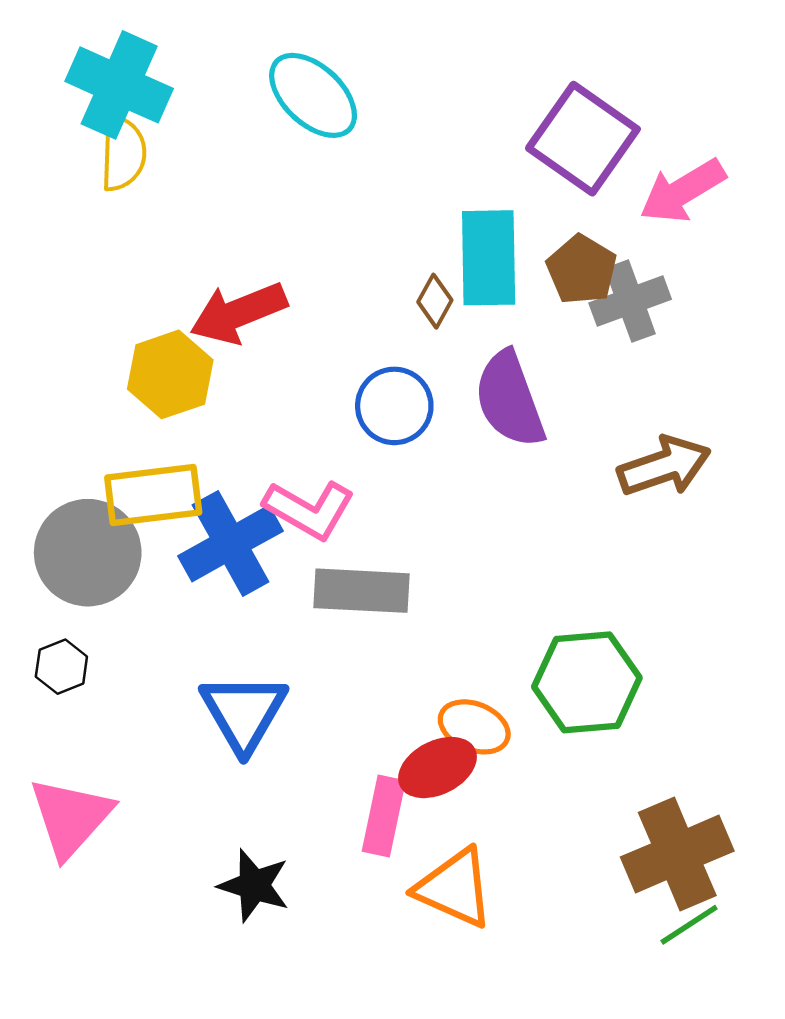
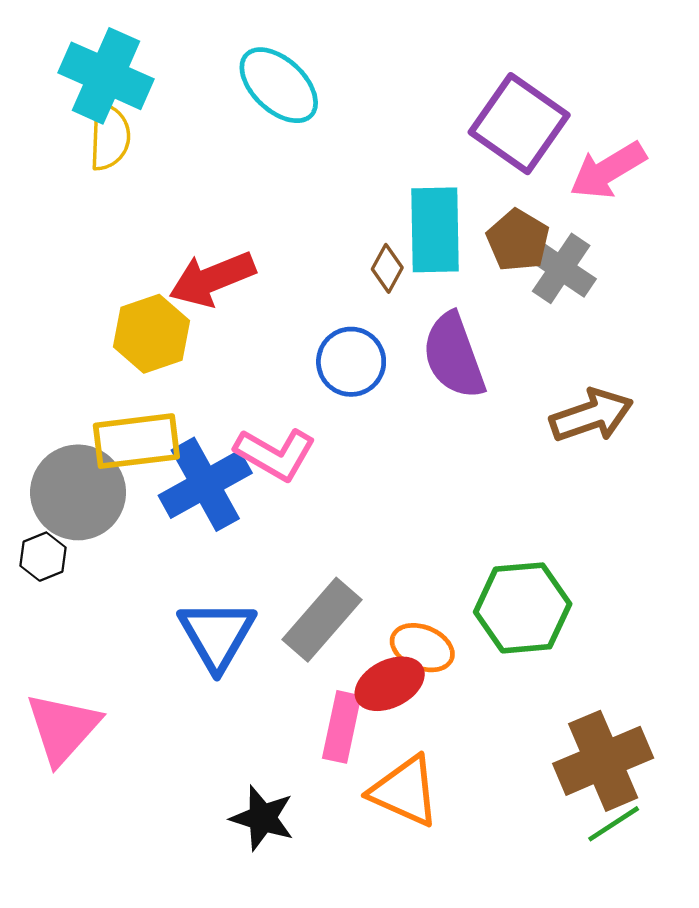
gray cross: (630, 301) -> (561, 268), turned -36
gray rectangle: (362, 591) -> (322, 620), moved, turned -52
black hexagon: (61, 667) -> (43, 557), moved
black star: (254, 885) -> (262, 818), moved

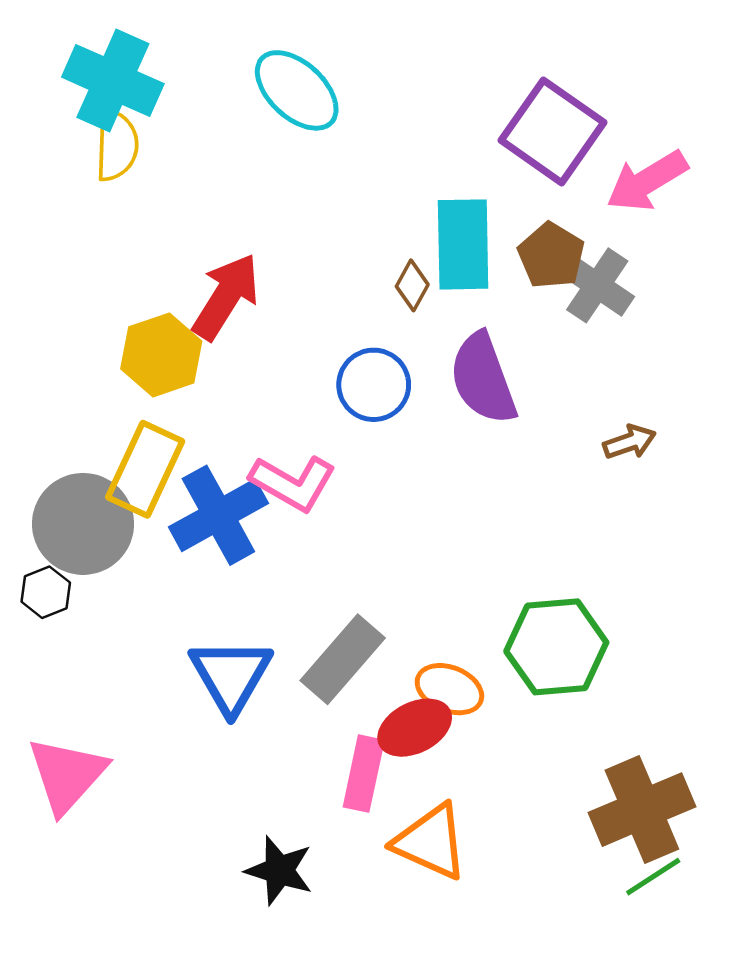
red arrow: (212, 279) -> (226, 297), turned 144
brown arrow: (591, 415) -> (630, 442), size x0.6
yellow rectangle: (136, 441) -> (145, 469), turned -58

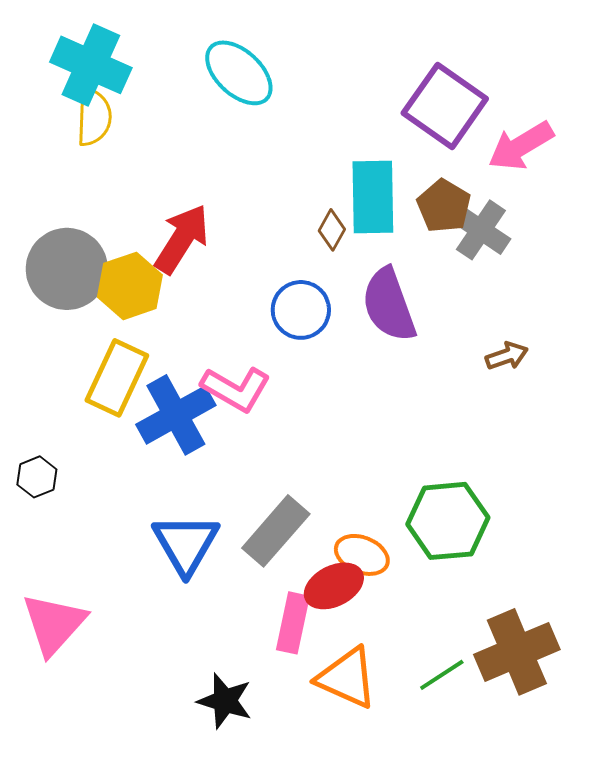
gray circle: (83, 524) -> (67, 269), moved
green line: (653, 877) -> (442, 675), moved

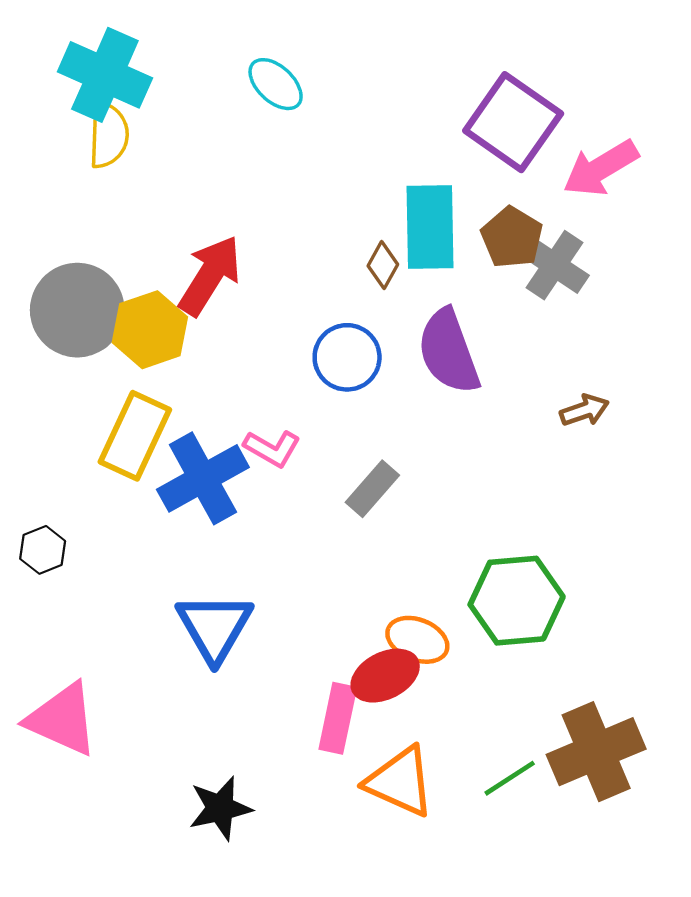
cyan ellipse: (239, 73) -> (276, 84), size x0.7
pink L-shape: (236, 389) -> (272, 448), size x0.7
gray rectangle: (276, 531) -> (372, 489), moved, size x0.7
pink triangle: (54, 624) -> (62, 719), turned -48
black star: (225, 701) -> (220, 808), moved, turned -30

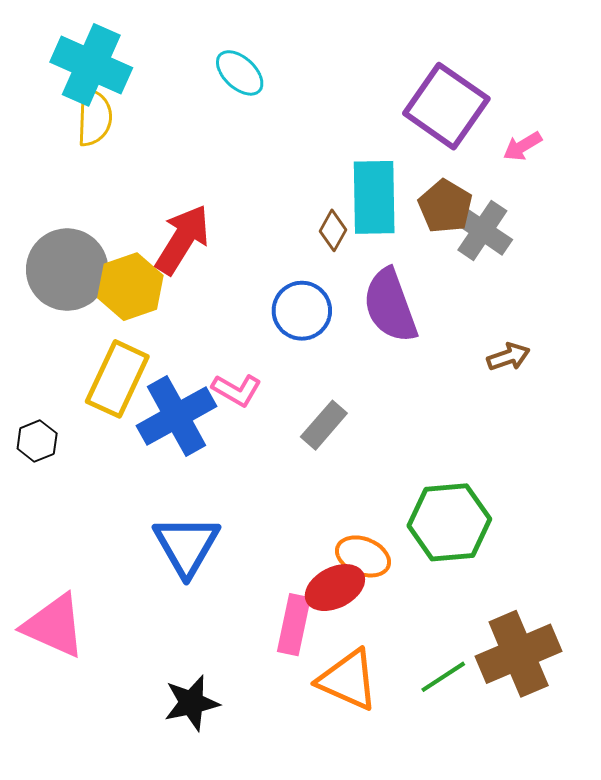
pink arrow: (601, 168) -> (523, 146), size x0.6
black hexagon: (43, 550) -> (37, 441), moved

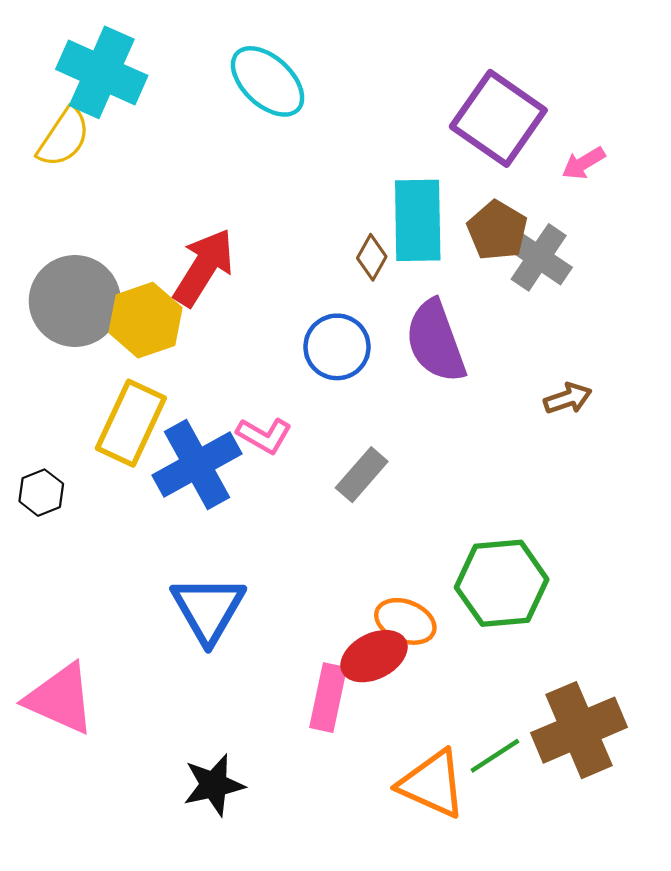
cyan ellipse: (240, 73) -> (268, 81), size x1.4
yellow semicircle: (94, 117) -> (64, 137), moved, turned 32
orange triangle: (348, 680) -> (432, 784), moved

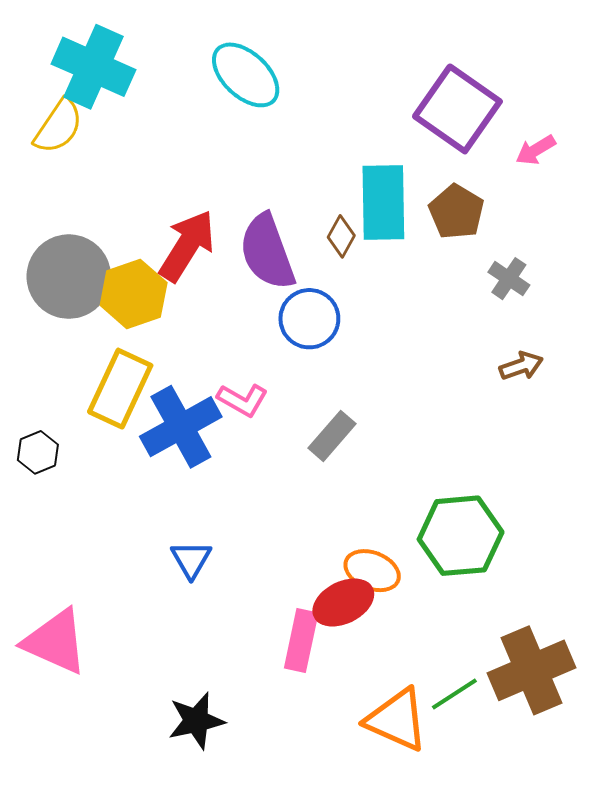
gray cross: (539, 257) -> (509, 279), moved, size x0.7
purple semicircle: (436, 341) -> (267, 252), moved
blue triangle: (208, 609) -> (191, 559), size x0.6

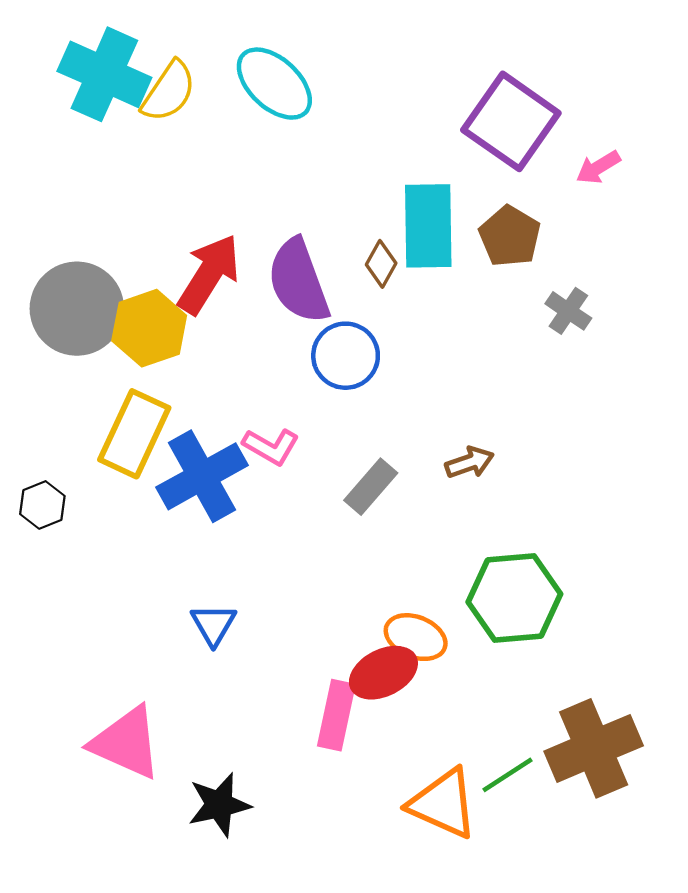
yellow semicircle: (58, 126) -> (169, 92), moved
brown arrow: (521, 366) -> (470, 462), moved
pink triangle: (55, 642) -> (126, 743), moved

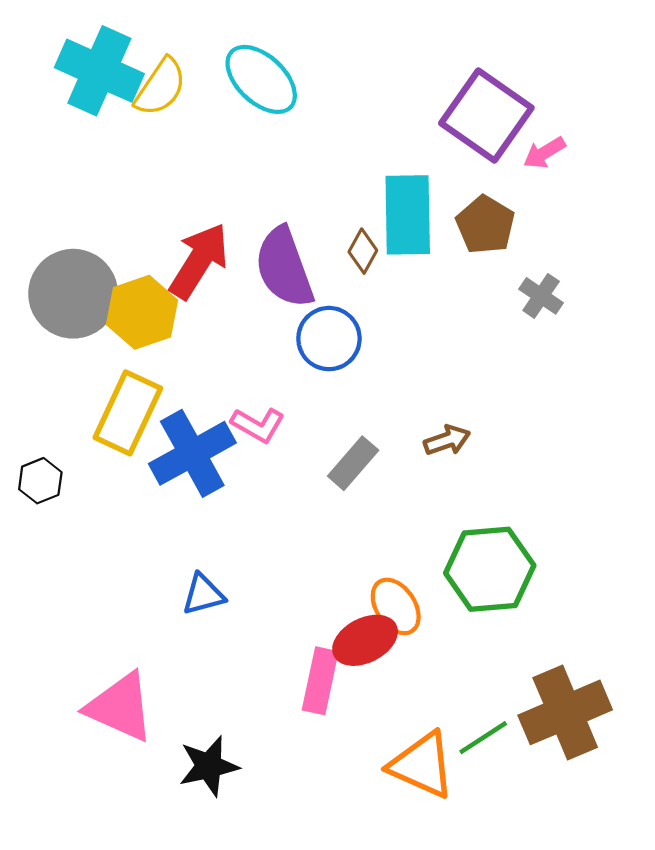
pink arrow: (598, 167) -> (544, 153), moved
blue triangle: (213, 624) -> (203, 594), turned 45
orange ellipse: (416, 637) -> (396, 606), turned 34

